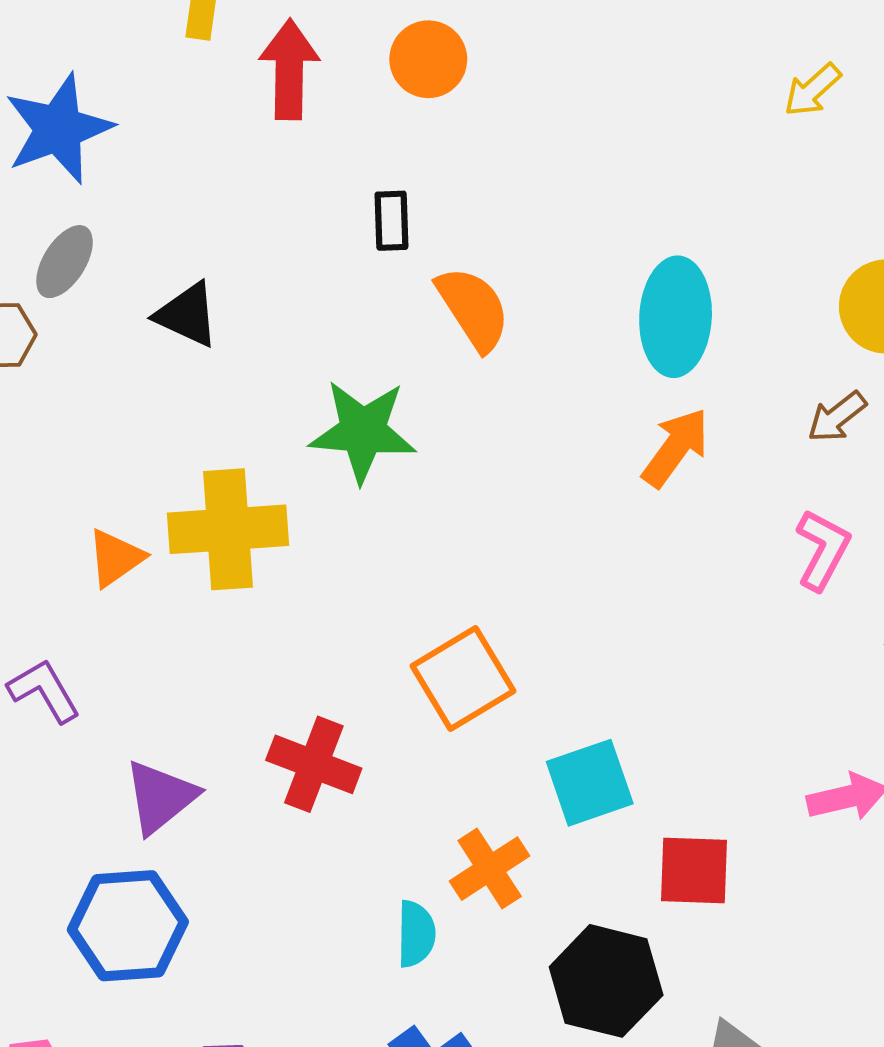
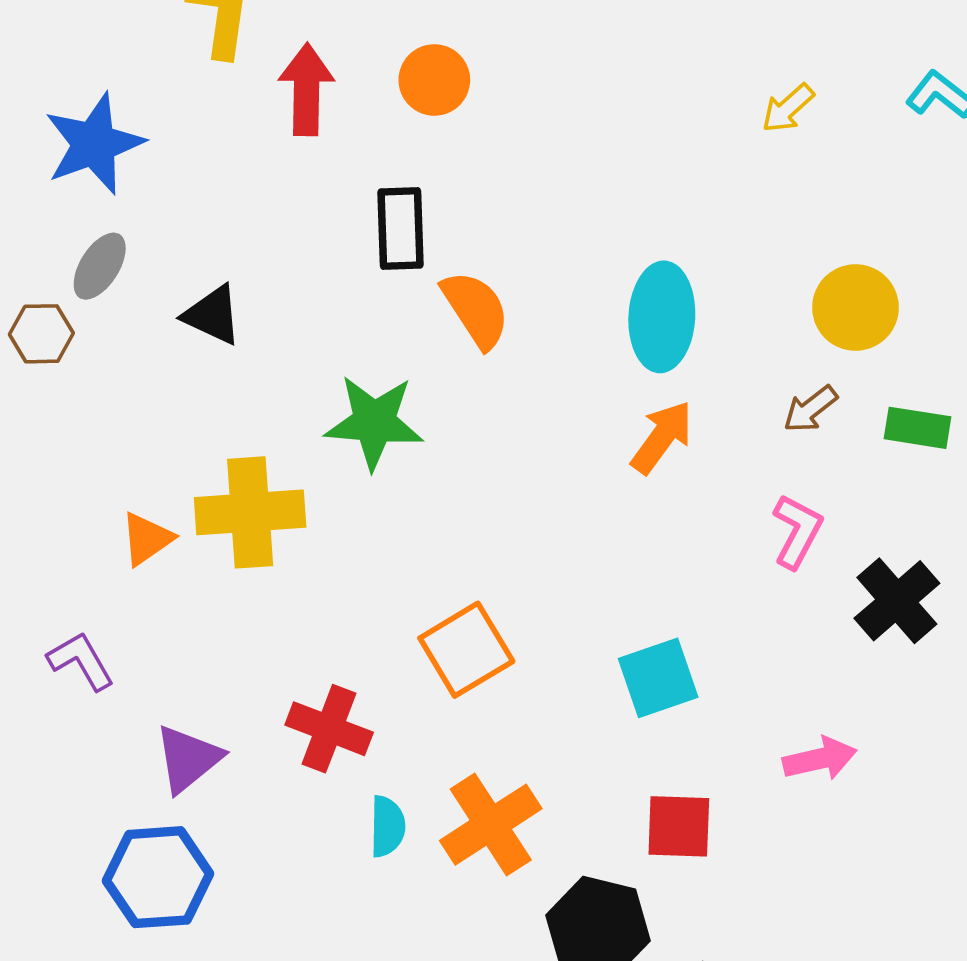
black rectangle: (391, 221) -> (400, 229), size x1.5
cyan square: (590, 783) -> (658, 678), moved
orange cross: (490, 869) -> (491, 825), size x1.4
cyan semicircle: (416, 934) -> (387, 826), moved

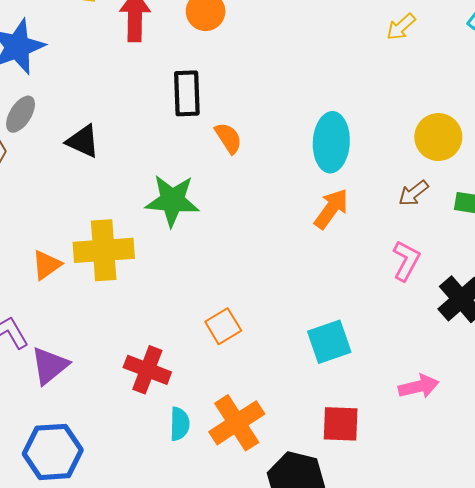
orange semicircle: (476, 309) -> (228, 138), size x0.7
orange square: (466, 650) -> (223, 326), size x0.7
purple triangle: (188, 759) -> (50, 366), moved

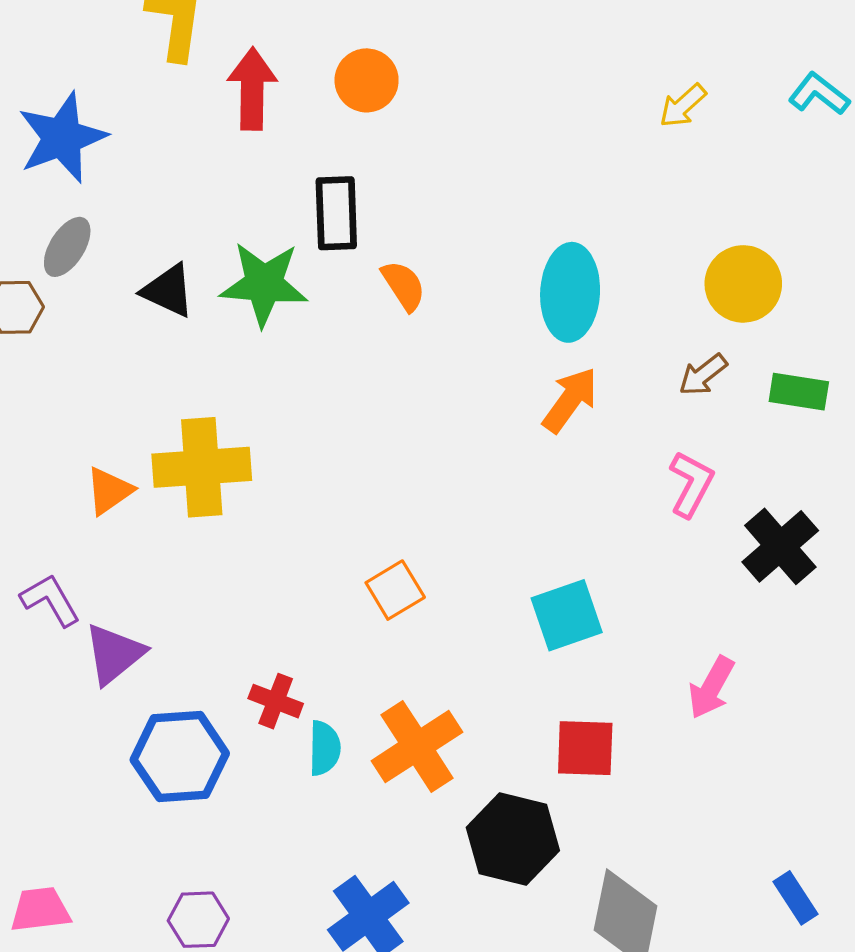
green star: (172, 200) -> (264, 284), moved
red cross: (147, 370) -> (276, 701), moved, size x0.7
pink arrow: (419, 386) -> (711, 688), turned 132
blue hexagon: (53, 452) -> (180, 757), moved

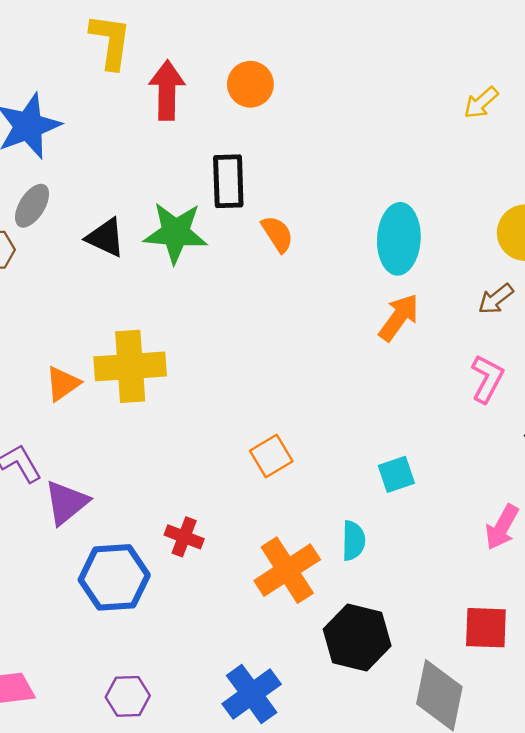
cyan square: (567, 615) -> (396, 474), size x0.7
cyan semicircle: (325, 748) -> (353, 541), moved
red square: (585, 748) -> (486, 628), moved

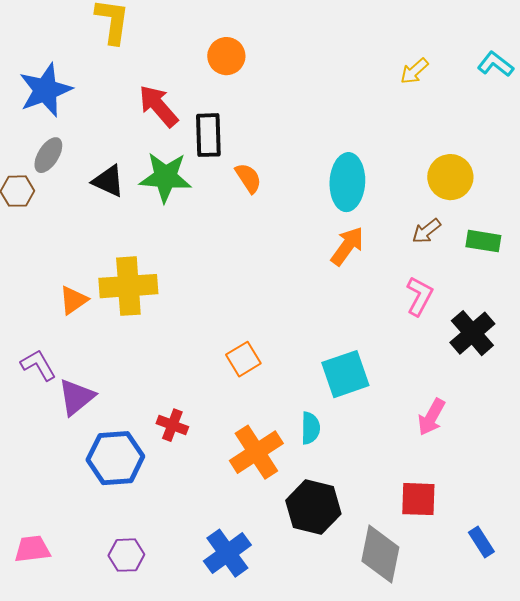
red arrow: (167, 90) -> (158, 106), moved, turned -42
cyan square: (396, 474) -> (345, 374), size x1.6

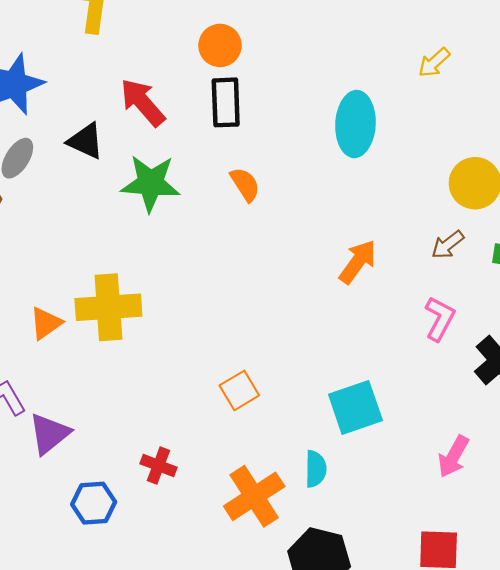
black rectangle: (208, 135) -> (226, 102), moved
black triangle: (108, 181) -> (86, 141), moved
cyan ellipse: (347, 182) -> (355, 124), moved
blue hexagon: (115, 458) -> (94, 503), size x0.7

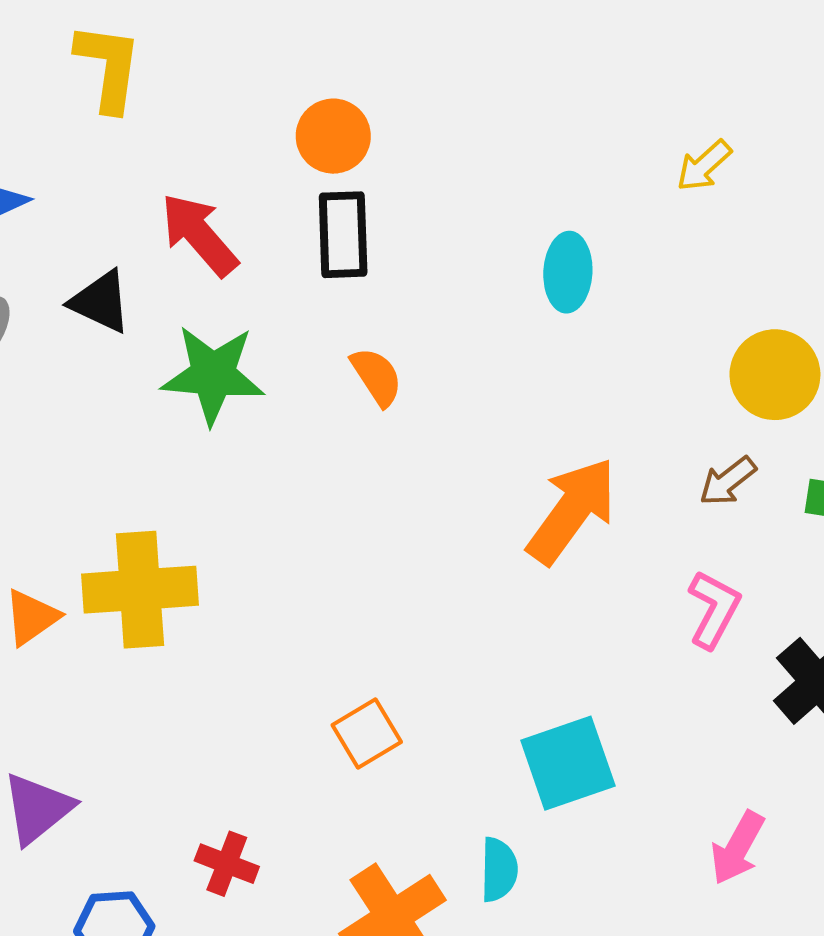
cyan ellipse: (355, 124) -> (568, 272), size x0.7
orange arrow: (358, 262) -> (572, 511), size x1.4

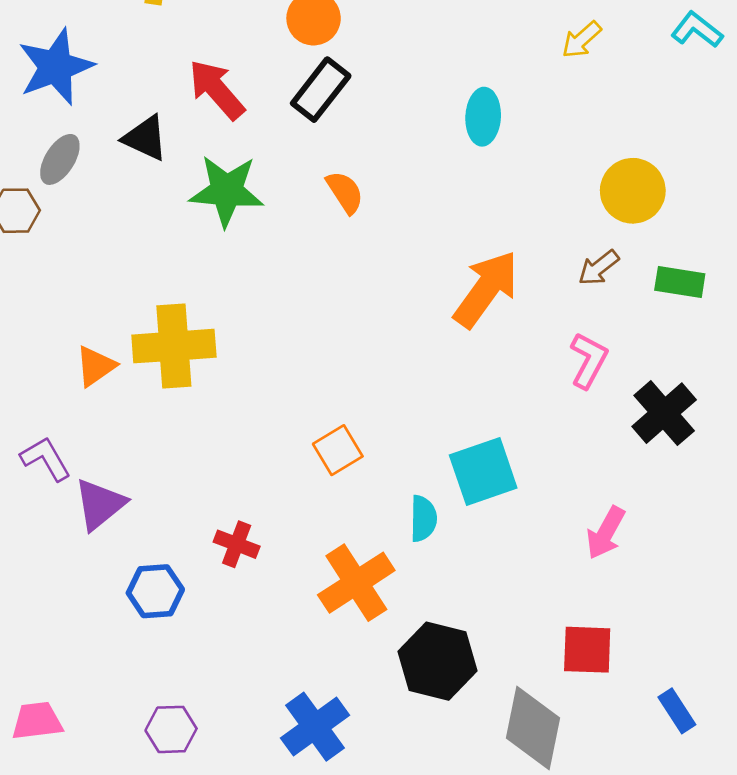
black rectangle: (343, 235) -> (321, 90), turned 40
cyan semicircle: (499, 870) -> (423, 519), moved

